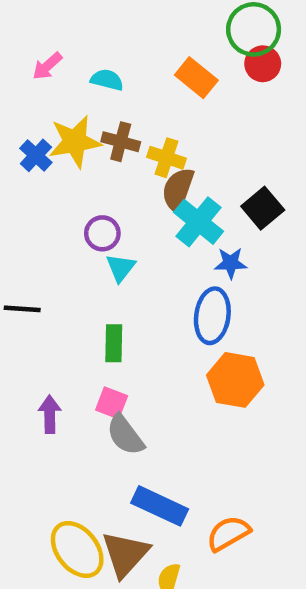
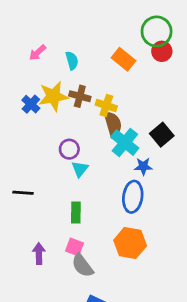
cyan semicircle: (107, 80) -> (72, 61), turned 60
brown semicircle: (178, 190) -> (113, 124), turned 145
orange hexagon: (235, 380) -> (130, 243), moved

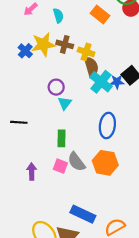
blue star: (143, 166) -> (117, 82), moved
gray semicircle: (82, 266) -> (76, 162), moved

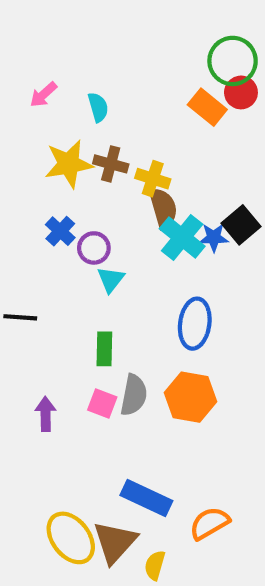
orange rectangle: (100, 15) -> (207, 107), moved
blue cross: (25, 51) -> (60, 231), moved
gray semicircle: (76, 162) -> (134, 395), turned -132

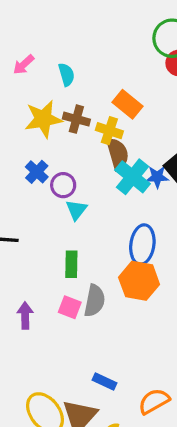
orange rectangle: (207, 107) -> (128, 104), moved
orange hexagon: (191, 397) -> (139, 281), moved
blue rectangle: (146, 498) -> (104, 381), size x0.6

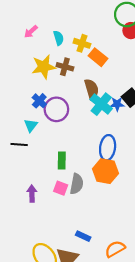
yellow cross: (109, 131) -> (82, 43), moved
purple circle: (63, 185) -> (56, 109), size x1.5
cyan triangle: (76, 210) -> (31, 125), moved

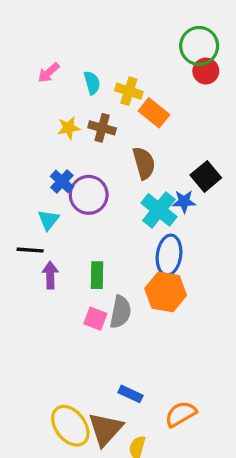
yellow star: (44, 67) -> (69, 128), size x0.6
cyan cross: (101, 104) -> (159, 210), moved
blue star: (117, 104) -> (184, 202), moved
purple arrow: (32, 194) -> (50, 275), moved

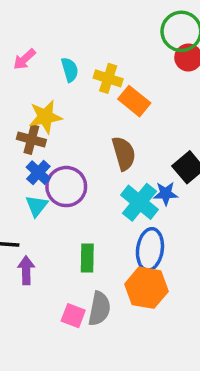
yellow star: (69, 128) -> (45, 117), size x1.4
brown cross: (102, 128) -> (31, 139), moved
cyan triangle: (49, 220) -> (37, 206), moved
green rectangle: (97, 275) -> (87, 258), moved

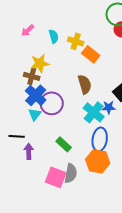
blue cross: (38, 173) -> (36, 95), size x1.5
green rectangle: (87, 258) -> (64, 144), turned -49
pink square: (73, 316) -> (56, 177), size x1.5

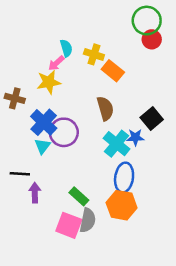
pink arrow: (28, 30) -> (56, 63), moved
brown cross: (32, 76) -> (15, 98), moved
green rectangle: (64, 144) -> (79, 196), moved

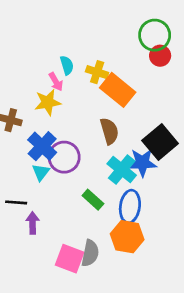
pink arrow: (56, 63) -> (56, 82), turned -78
orange rectangle: (113, 71) -> (118, 90), size x1.4
black square: (152, 119) -> (160, 142), size x1.4
blue star: (135, 137) -> (142, 163), size x1.5
green rectangle: (79, 196) -> (93, 200), moved

